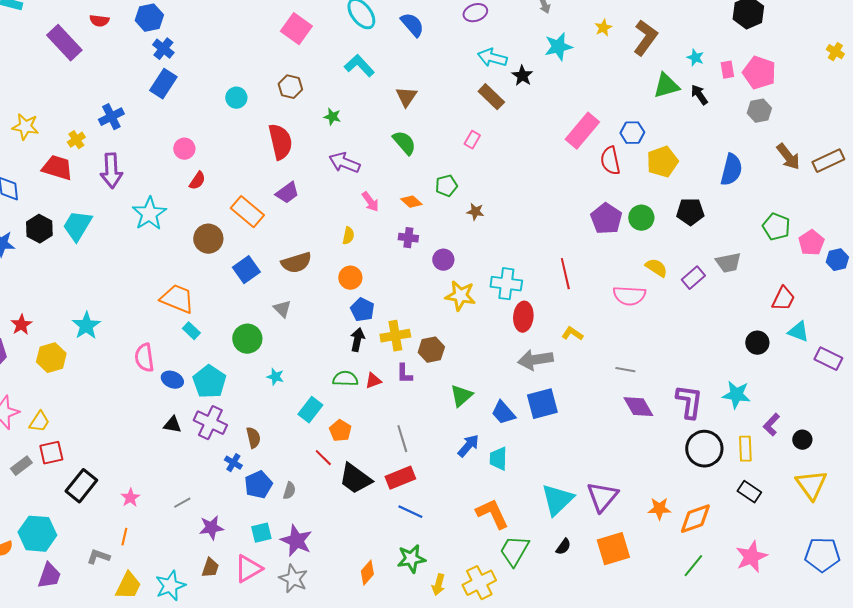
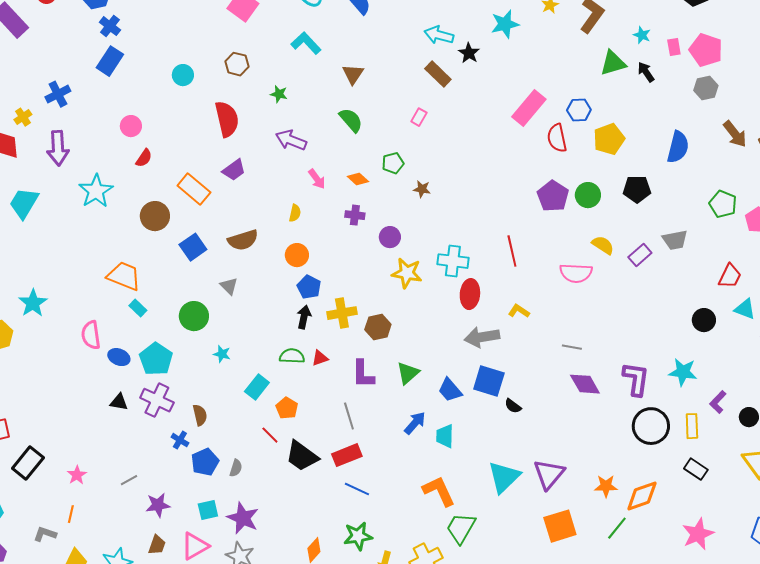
purple L-shape: (404, 374) -> (363, 374), moved, size x1.4
blue square: (542, 404) -> (489, 381), turned 32
black semicircle: (563, 547) -> (513, 406), moved, turned 90
green line: (693, 566) -> (617, 528), moved

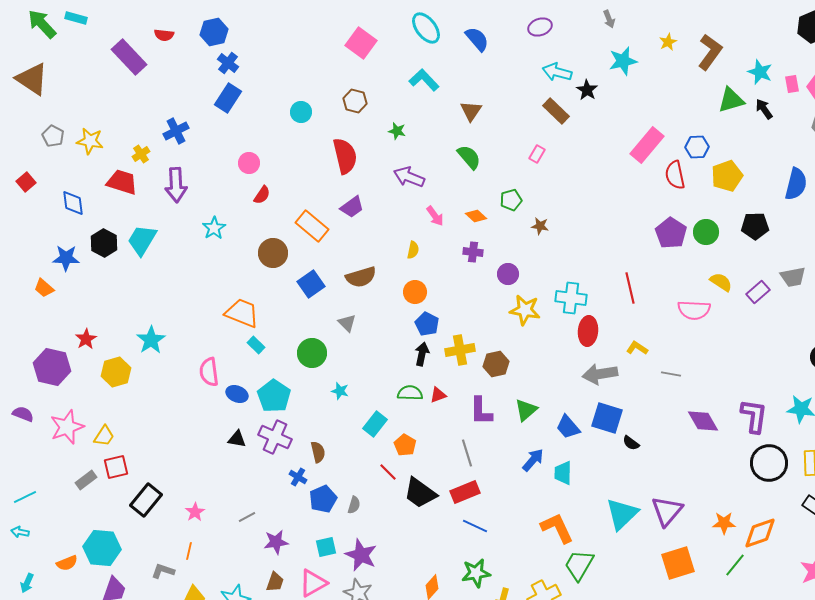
cyan star: (642, 35) -> (760, 72), size x1.4
cyan star: (96, 191) -> (214, 228), size x0.7
gray line: (572, 347) -> (671, 374), moved

